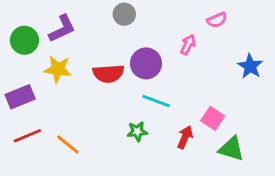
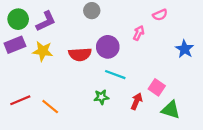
green circle: (24, 40) -> (18, 19), moved
purple rectangle: (20, 97) -> (15, 45), moved

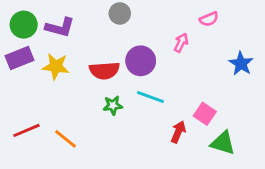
purple L-shape: (46, 21) -> (60, 27), turned 40
green star: (101, 97) -> (113, 105), moved

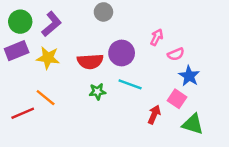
pink semicircle: (209, 19) -> (176, 54), moved
purple L-shape: (60, 27) -> (52, 24), turned -55
blue star: (241, 64) -> (189, 76), moved
orange line: (65, 139) -> (46, 98), moved

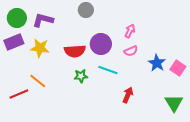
purple L-shape: (52, 24) -> (43, 20), turned -125
pink semicircle: (176, 54) -> (131, 51), moved
pink square: (177, 99) -> (178, 68), moved
green triangle: (193, 124) -> (174, 103), moved, turned 42

